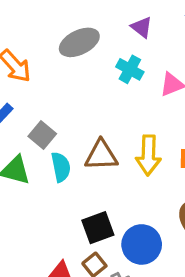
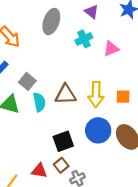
gray ellipse: (79, 42) -> (51, 22), turned -45
cyan cross: (130, 69) -> (84, 39), turned 35
blue circle: (142, 244) -> (98, 130), moved

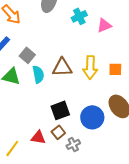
blue circle: (98, 130) -> (92, 117), moved

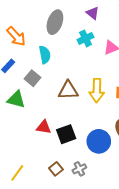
cyan semicircle: (38, 74) -> (45, 55), moved
brown square: (58, 132) -> (56, 169), moved
red triangle: (38, 137) -> (44, 127), moved

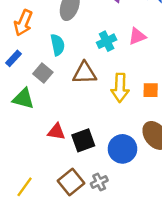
orange arrow: (16, 36) -> (23, 23), turned 65
cyan cross: (86, 38) -> (107, 41), moved
brown triangle: (68, 90) -> (85, 73), moved
brown square: (56, 169) -> (71, 182), size x1.5

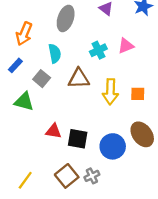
black square: (83, 140) -> (78, 139), turned 30

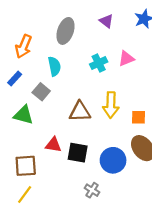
brown triangle: (79, 79) -> (80, 112), moved
orange square: (138, 94) -> (138, 117), moved
brown square: (67, 176) -> (26, 166), moved, turned 35
gray cross: (92, 176) -> (92, 190), turned -32

